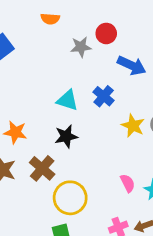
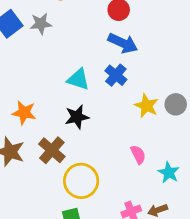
gray star: (81, 47) -> (41, 24), moved
blue arrow: (132, 66) -> (123, 43), moved
pink semicircle: (128, 183) -> (138, 154), moved

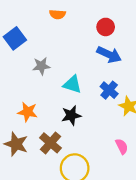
gray star: (41, 24) -> (41, 66), moved
blue cross: (116, 75) -> (109, 90), moved

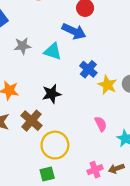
blue arrow: (109, 55) -> (74, 31), moved
cyan triangle: (72, 84) -> (53, 51), moved

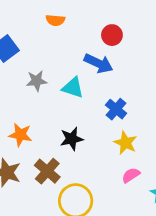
yellow star: (107, 85) -> (125, 143), moved
pink semicircle: (101, 124) -> (131, 175), turned -96

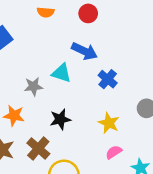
red circle: (112, 35) -> (88, 13), moved
gray star: (37, 81) -> (33, 86), moved
blue cross: (116, 109) -> (108, 79), moved

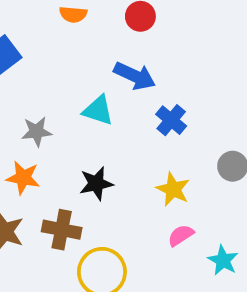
gray star: (33, 86) -> (37, 132), moved
brown cross: (38, 148) -> (62, 230), turned -30

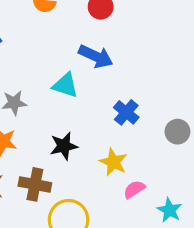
blue cross: (171, 120) -> (126, 112), moved
yellow star: (173, 189) -> (113, 162), moved

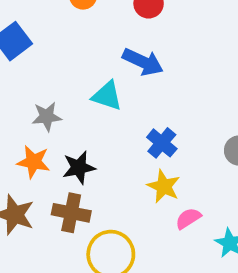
blue cross: (126, 112) -> (162, 143), moved
black star: (64, 146) -> (79, 167), moved

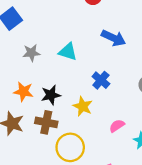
blue arrow: (143, 62) -> (113, 38), moved
gray star: (47, 117) -> (31, 53), moved
yellow star: (164, 186) -> (83, 106), moved

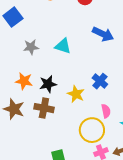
blue cross: (101, 80) -> (100, 81), moved
pink semicircle: (117, 126) -> (106, 111), turned 112
yellow circle: (70, 147) -> (92, 130), moved

